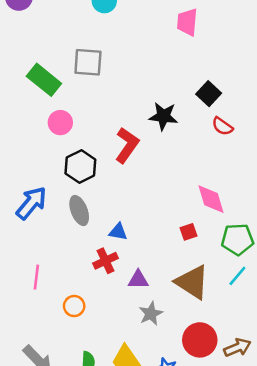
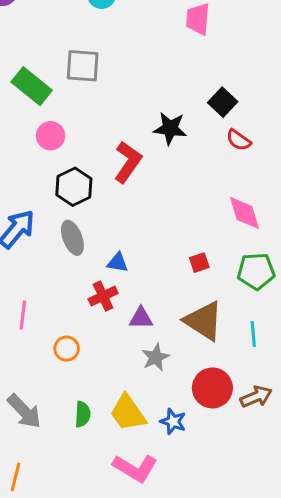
pink diamond: (211, 199) -> (244, 213), moved
cyan line: (237, 276) -> (253, 334), moved, turned -45

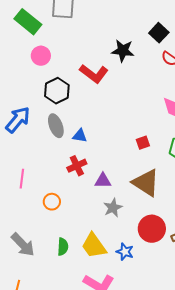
red L-shape: (128, 162) -> (94, 74), turned 92
blue triangle: (118, 263) -> (80, 136), moved

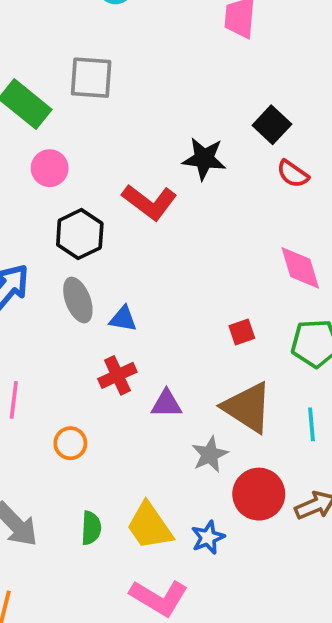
gray star: (113, 208) -> (210, 455), moved
blue star: (125, 252) -> (208, 537), turned 30

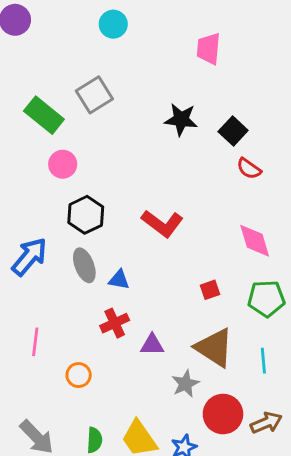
gray square: (91, 78) -> (94, 95), turned -36
black star: (204, 159) -> (181, 119), moved
red L-shape: (149, 202) -> (162, 223), moved

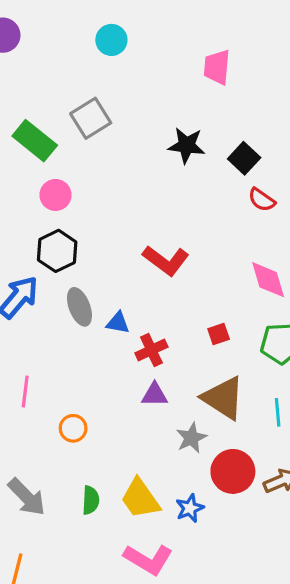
black hexagon: (86, 215) -> (57, 251), moved
red cross: (115, 323) -> (151, 350), moved

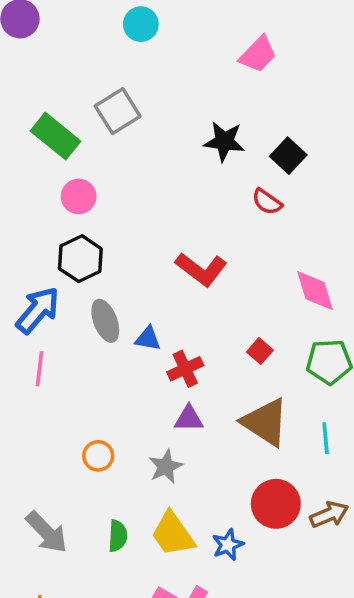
pink trapezoid: (217, 67) -> (258, 54), turned -141
red semicircle: (262, 200) -> (267, 202), moved
red square: (219, 334) -> (260, 351), turned -30
pink line: (25, 392) -> (40, 369), moved
gray star: (191, 438) -> (166, 467), moved

